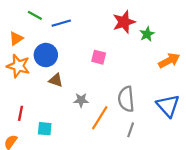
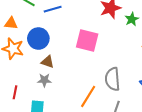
orange triangle: (16, 38) -> (11, 23), turned 40
pink square: (99, 57) -> (87, 41), size x1.6
gray star: (81, 100) -> (44, 80), moved

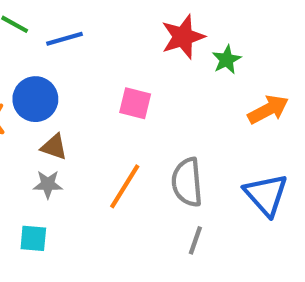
pink square: (87, 41) -> (135, 103), size x0.7
orange line: (88, 96) -> (125, 186), moved

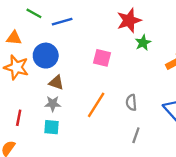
green star: (227, 60) -> (143, 43), moved
gray semicircle: (187, 182) -> (131, 102), size x0.6
cyan square: (33, 238) -> (52, 127), moved

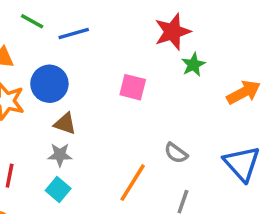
gray semicircle: (131, 102) -> (176, 153), turned -49
orange line: (96, 105) -> (133, 183), moved
cyan square: (52, 127) -> (58, 189), turned 35

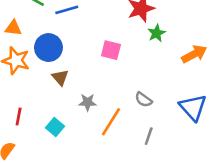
brown triangle: (65, 124) -> (60, 77), turned 30
gray star: (60, 155) -> (88, 102), moved

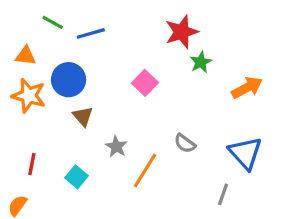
pink square: (111, 50) -> (145, 83), turned 30
gray star: (88, 102) -> (116, 147), turned 30
gray line: (149, 136) -> (223, 194), moved

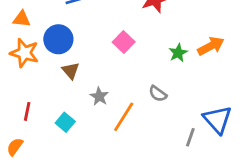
green star: (201, 62) -> (178, 53), moved
blue triangle: (245, 153) -> (218, 120), moved

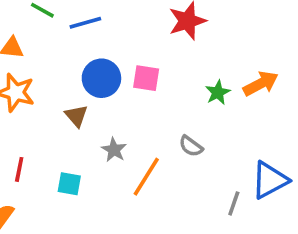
blue circle: (58, 39) -> (101, 78), moved
pink square: (124, 42) -> (146, 78), turned -35
blue triangle: (218, 120) -> (270, 180), turned 44
cyan square: (65, 122) -> (69, 184), turned -30

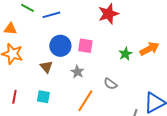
gray star: (114, 150) -> (77, 72), moved
cyan square: (69, 184) -> (43, 97), moved

